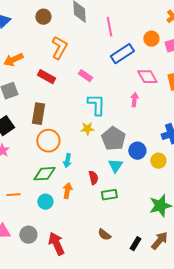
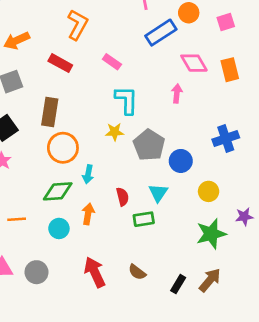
orange circle: (151, 39) -> (189, 13), moved
yellow circle: (158, 161) -> (209, 191), moved
cyan triangle: (115, 166) -> (158, 193), moved
red arrow: (56, 244) -> (95, 272), moved

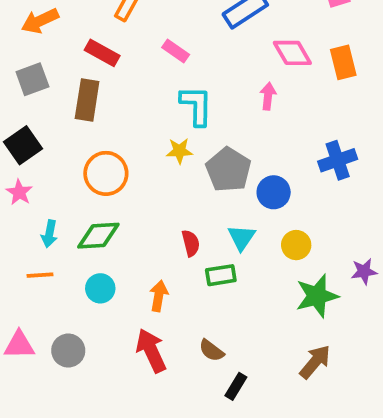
brown rectangle: (50, 112) -> (87, 100), moved
cyan arrow: (88, 174) -> (49, 234), moved
yellow circle: (209, 191) -> (296, 245), moved
orange arrow: (88, 214) -> (159, 296), moved
black rectangle: (178, 284) -> (236, 386), moved

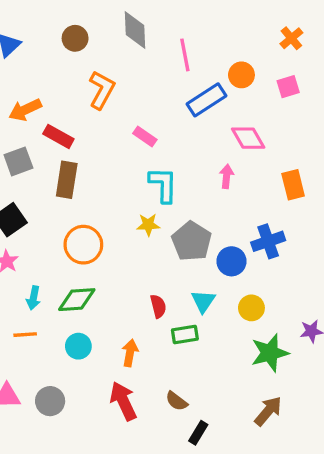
red rectangle: (102, 53) -> (58, 136), moved
orange rectangle: (343, 62) -> (293, 185), moved
blue cross: (338, 160) -> (268, 241), moved

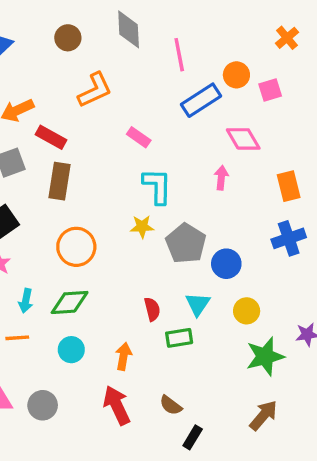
pink square: (288, 87) -> (270, 90), moved
orange L-shape: (102, 90) -> (95, 90), turned 36
blue cross: (268, 241) -> (289, 238), moved

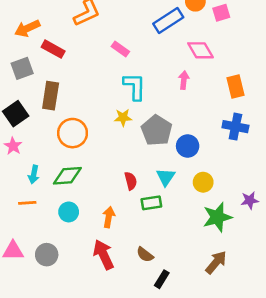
brown rectangle: (59, 181) -> (51, 96), moved
blue cross: (289, 238) -> (235, 127), turned 30

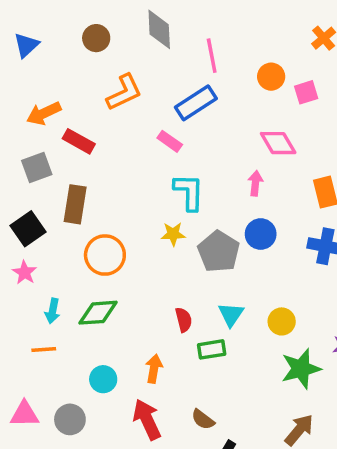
blue rectangle: (168, 21) -> (196, 103), moved
blue circle: (188, 146) -> (261, 234), moved
cyan circle: (69, 212) -> (103, 379), moved

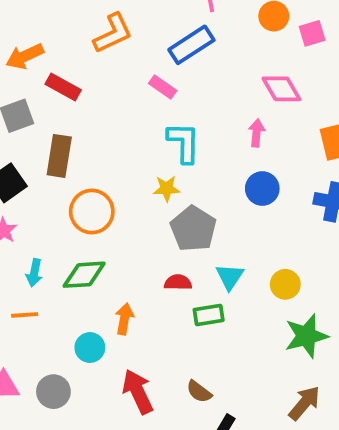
gray pentagon: (219, 252) -> (193, 229), moved
red semicircle: (184, 320) -> (178, 282), turned -75
orange arrow: (154, 369) -> (124, 319), moved

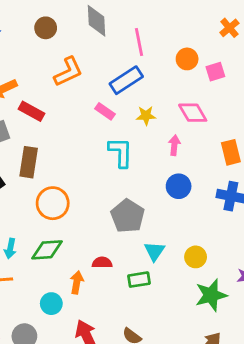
yellow star: (166, 189) -> (146, 116), moved
red semicircle: (178, 282) -> (102, 263), moved

